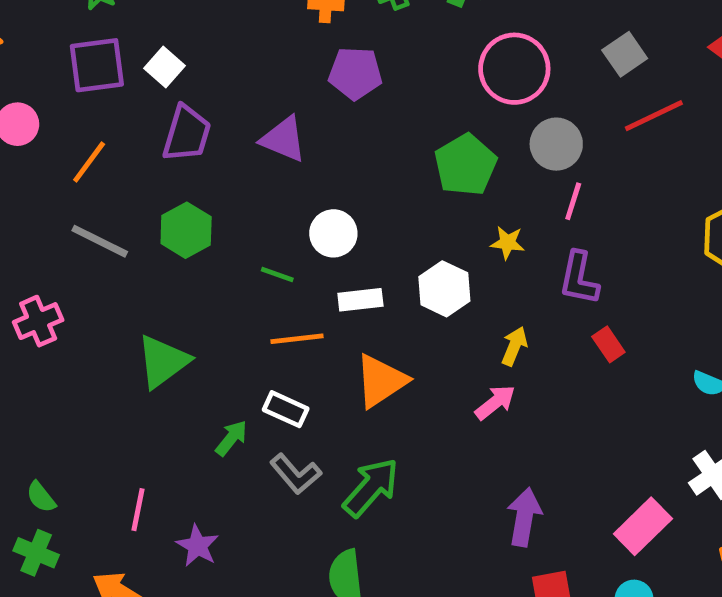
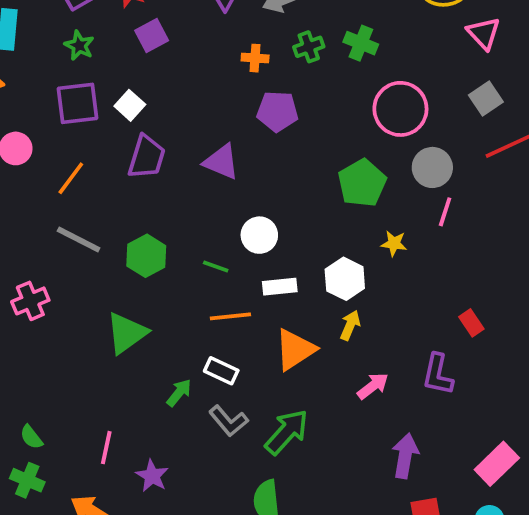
green hexagon: (186, 230) -> (146, 256), moved
purple L-shape: (579, 278) -> (438, 374), moved
yellow arrow: (514, 346) -> (350, 325), moved
pink arrow: (495, 402) -> (373, 386), moved

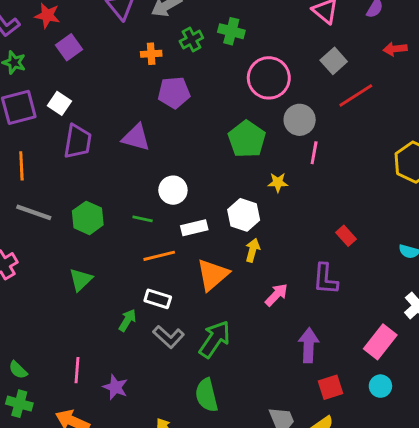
orange line: (71, 178) -> (21, 166), turned -32
green triangle: (127, 333) -> (81, 280), size x0.7

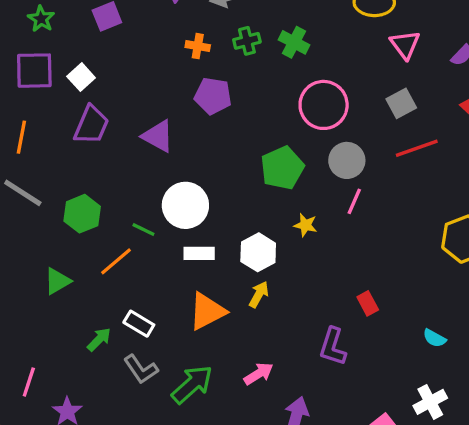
white circle: (173, 190) -> (185, 205), size x1.4
orange line: (159, 256) -> (116, 261), moved, turned -40
pink arrow: (276, 295) -> (259, 374), moved

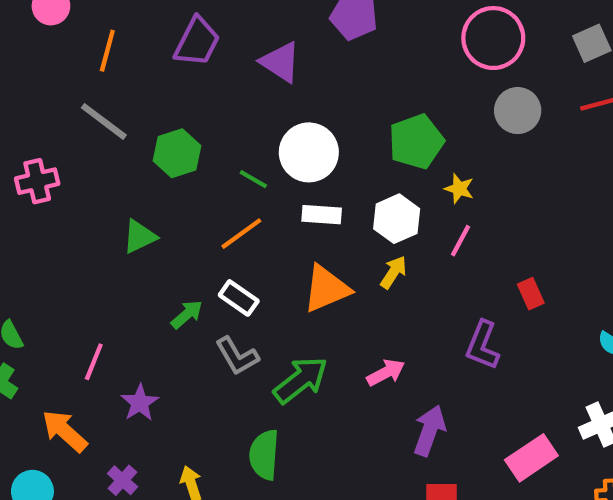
green pentagon: (282, 168) -> (416, 142), moved
pink line: (354, 201) -> (460, 241), moved
orange line: (116, 261) -> (241, 234), moved

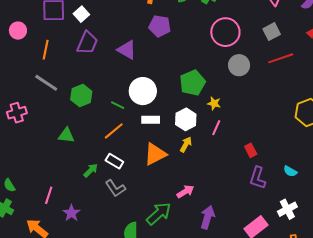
green triangle: (139, 237) -> (66, 135), turned 36
purple L-shape: (482, 345) -> (258, 178), moved
green arrow: (301, 380) -> (159, 214), moved

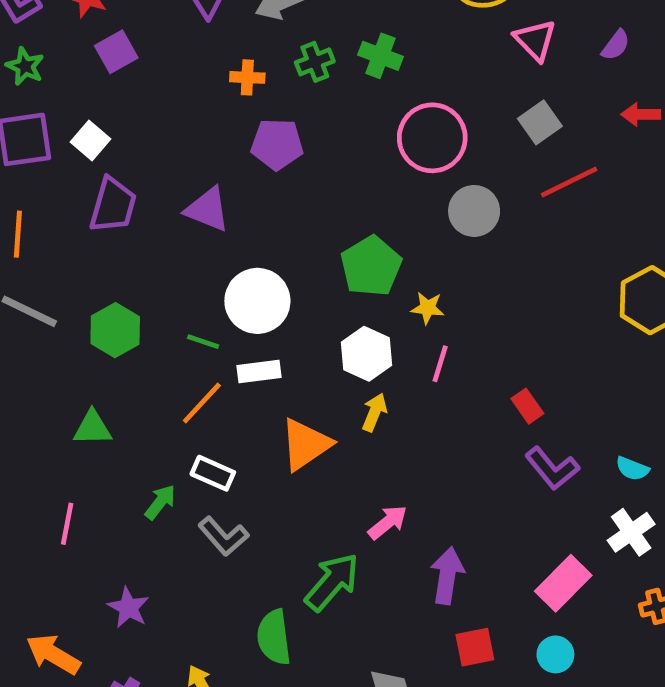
white rectangle: (151, 120) -> (259, 372), moved
cyan semicircle: (290, 171) -> (632, 469), moved
purple L-shape: (258, 178) -> (552, 468), turned -50
pink line: (49, 195) -> (67, 524), moved

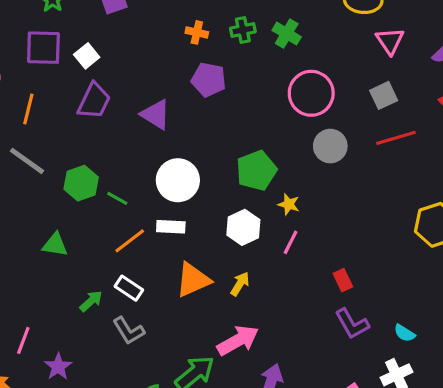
green line: (203, 342) -> (117, 198), moved
yellow arrow: (374, 412) -> (240, 284), moved
pink arrow: (388, 522) -> (238, 340), size x1.5
pink line: (67, 524) -> (23, 340), moved

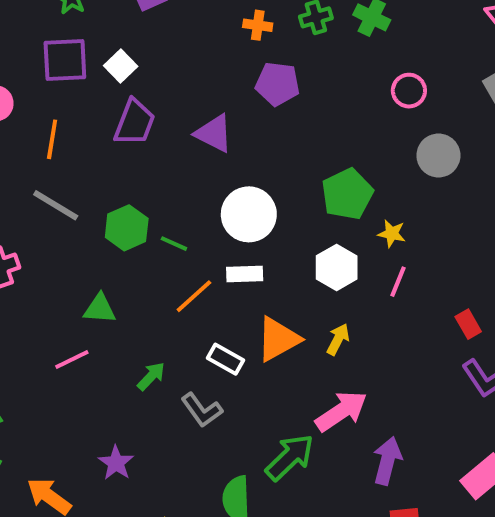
pink circle: (311, 93) -> (409, 91), size x0.6
white rectangle: (129, 288) -> (226, 359), moved
pink line: (23, 340) -> (72, 359), moved, turned 48

